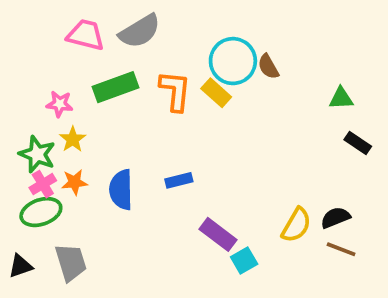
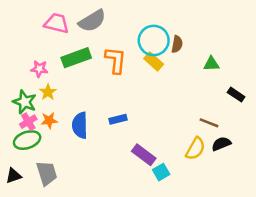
brown semicircle: (268, 67) -> (177, 44), turned -140
yellow rectangle: (216, 93) -> (154, 61), moved
green triangle: (341, 98) -> (211, 64), moved
brown line: (341, 249) -> (209, 123), moved

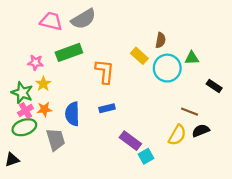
cyan circle: (154, 40) -> (167, 68), moved
orange L-shape: (116, 60) -> (105, 71), moved
gray trapezoid: (47, 173) -> (56, 140), moved

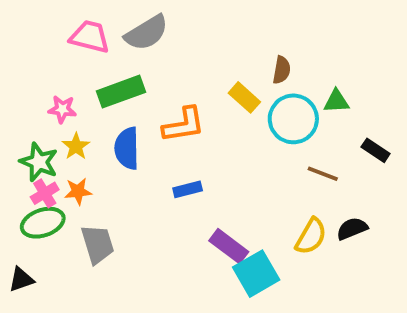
orange L-shape: (105, 71) -> (184, 125), turned 75
brown line: (190, 112) -> (323, 174), moved
blue semicircle: (72, 114) -> (127, 148), moved
cyan square: (146, 156) -> (256, 274), size x1.6

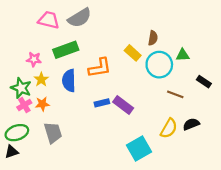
green ellipse: (43, 223) -> (17, 133), moved
purple rectangle: (229, 246) -> (123, 105), moved

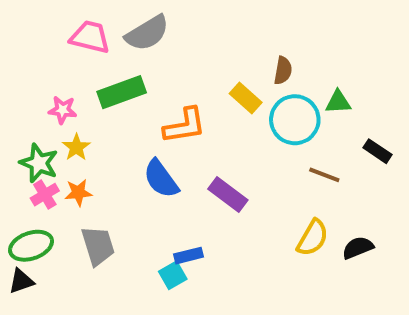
blue semicircle: (69, 81) -> (161, 179), moved, turned -35
blue rectangle: (102, 103) -> (189, 256), moved
black semicircle: (191, 124) -> (358, 248), moved
cyan square: (139, 149) -> (173, 275), moved, size x0.6

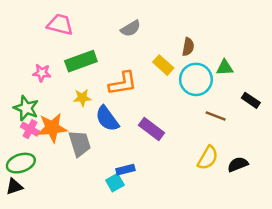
gray semicircle: (147, 33) -> (131, 28), moved, size x0.7
yellow star: (76, 147) -> (82, 98), moved, turned 30
orange star: (78, 193) -> (52, 128), size x1.6
pink cross: (45, 195) -> (30, 129), turned -30
gray trapezoid: (98, 246) -> (80, 143), moved

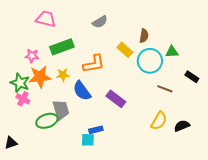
orange star: (52, 128) -> (40, 77), moved
green ellipse: (21, 163) -> (47, 121), moved
cyan square: (115, 183) -> (88, 140), turned 32

